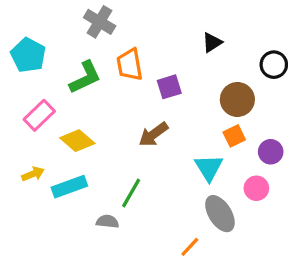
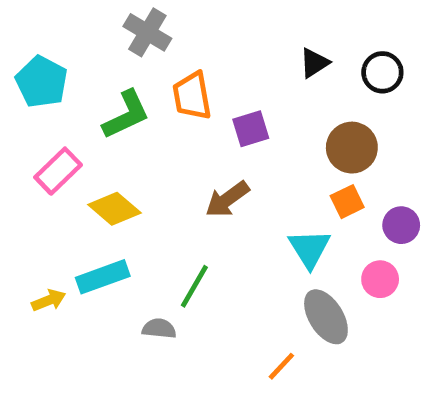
black circle: (274, 65) -> (382, 72), moved
yellow arrow: (33, 174) -> (49, 300), moved

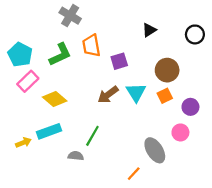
black circle: (382, 72) -> (195, 34), moved
cyan pentagon: (42, 82) -> (20, 55), moved
cyan triangle: (310, 249) -> (136, 92), moved

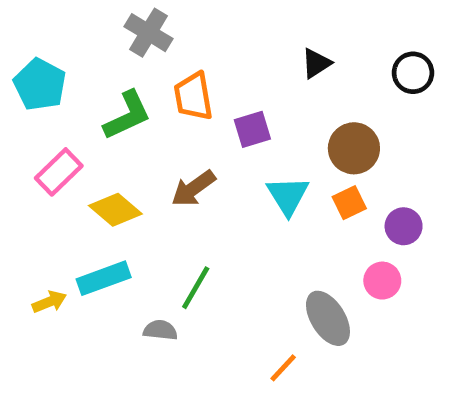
cyan pentagon: (20, 55) -> (40, 85), moved
brown arrow: (108, 95) -> (193, 188), moved

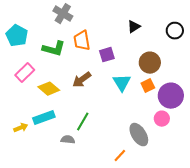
green L-shape: (127, 115) -> (54, 49), turned 40
purple circle: (404, 226) -> (171, 96), size x1.6

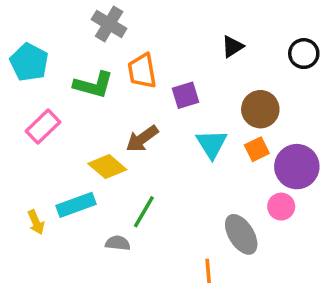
yellow diamond: (49, 89) -> (107, 167), moved
yellow arrow: (21, 128) -> (36, 222), turned 88
orange line: (120, 156) -> (208, 271), turned -48

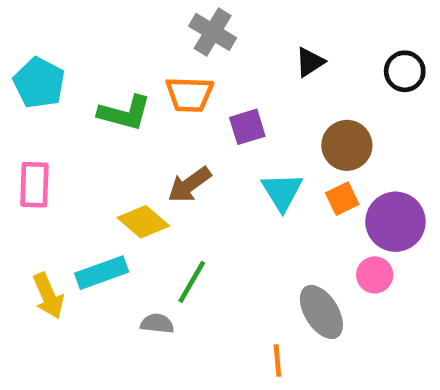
gray cross: (109, 24) -> (213, 32), moved
orange trapezoid: (142, 71) -> (189, 94), turned -78
pink rectangle: (43, 127) -> (34, 185), moved, turned -44
yellow arrow: (36, 222) -> (48, 296), size x1.4

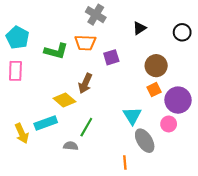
pink rectangle: (34, 185) -> (15, 71), moved
brown arrow: (189, 185) -> (85, 83), turned -30
cyan triangle: (282, 192) -> (132, 116), moved

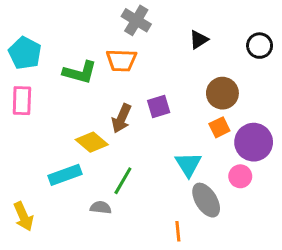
purple square: (111, 57) -> (159, 106), moved
yellow arrow: (22, 133) -> (23, 216), moved

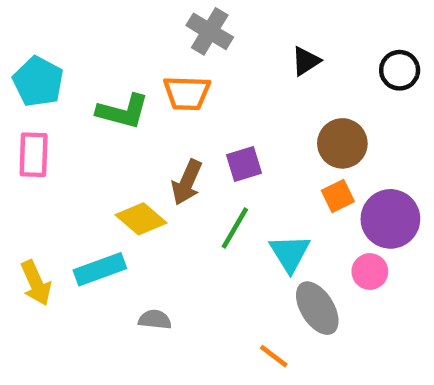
green line: (123, 181) -> (235, 228), moved
yellow arrow: (23, 216) -> (36, 283), moved
orange line: (178, 231) -> (274, 356), turned -48

